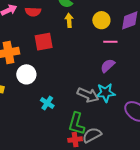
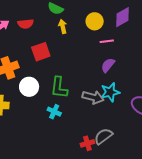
green L-shape: (77, 124) -> (59, 88), moved

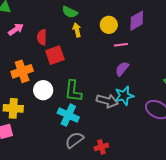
red semicircle: (26, 24) -> (42, 37), moved, turned 98
cyan cross: (54, 112) -> (68, 115), size x1.5
gray semicircle: (103, 136) -> (74, 140), moved

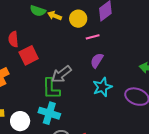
yellow arrow: (77, 30) -> (55, 16), moved, turned -48
white circle: (43, 90) -> (20, 121), moved
gray arrow: (107, 101) -> (61, 74), moved, turned 135

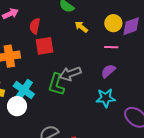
yellow arrow: (55, 16) -> (81, 27), moved
yellow circle: (78, 19) -> (113, 23), moved
cyan cross: (49, 113) -> (24, 90), moved

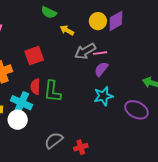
red semicircle: (35, 26) -> (35, 87), moved
pink line: (111, 47) -> (100, 53), moved
gray arrow: (70, 74) -> (85, 51), moved

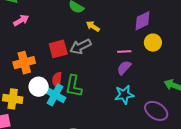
yellow circle: (98, 21) -> (153, 43), moved
gray arrow: (85, 51) -> (80, 46), moved
cyan cross: (21, 103) -> (55, 95), moved
white circle: (18, 120) -> (39, 87), moved

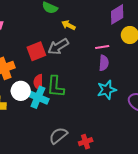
purple semicircle: (124, 68) -> (104, 63), turned 147

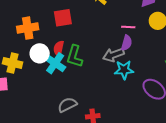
gray arrow: (58, 47) -> (113, 55), moved

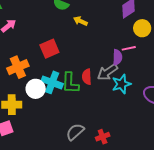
pink line: (128, 27) -> (129, 48), moved
red semicircle: (59, 49) -> (87, 77), moved
cyan cross: (55, 63) -> (52, 82), moved

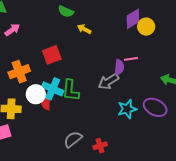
yellow circle: (142, 28) -> (146, 27), moved
red semicircle: (87, 77) -> (46, 102), moved
cyan star: (121, 84) -> (127, 109), moved

